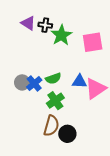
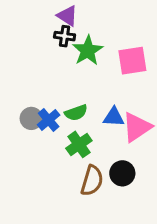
purple triangle: (28, 23) -> (67, 16), moved
brown semicircle: (51, 126) -> (92, 181), moved
black circle: (67, 134) -> (122, 173), moved

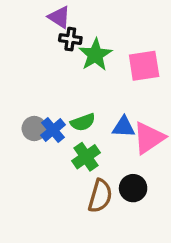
purple triangle: (67, 16) -> (59, 17), moved

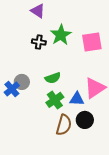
black cross: (70, 39) -> (39, 42), moved
blue triangle: (124, 127) -> (77, 99), moved
blue cross: (53, 130) -> (12, 89), moved

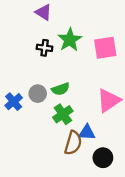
gray circle: (22, 82) -> (38, 94), moved
blue triangle: (77, 99) -> (87, 133), moved
black circle: (85, 120) -> (103, 158), moved

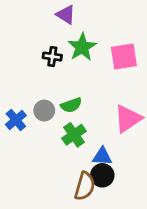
purple triangle: (43, 12) -> (66, 15), moved
brown semicircle: (73, 143) -> (85, 186), moved
black circle: (103, 158) -> (102, 175), moved

